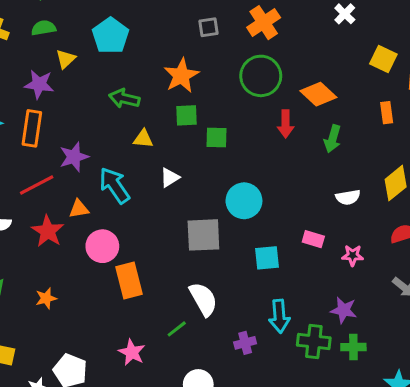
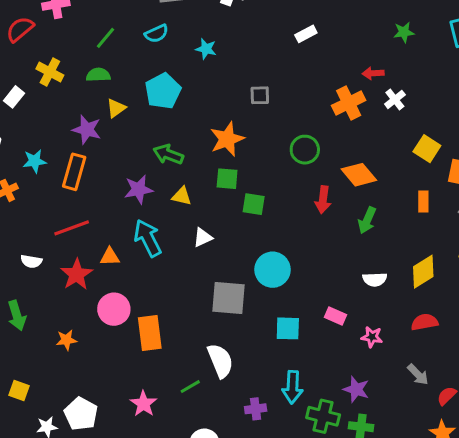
orange cross: (264, 23) -> (349, 103), moved
green circle: (261, 76) -> (305, 150), size x0.7
purple star: (74, 157) -> (139, 189), moved
pink circle: (102, 246) -> (114, 309), moved

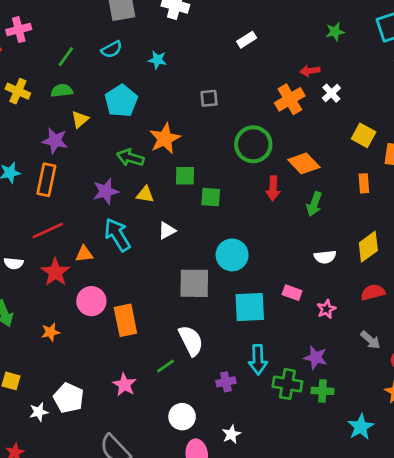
orange star: (227, 139) -> (165, 139), moved
green circle: (305, 150) -> (253, 144), size x1.4
cyan square: (288, 328) -> (250, 307), size x1.4
pink star: (372, 337) -> (326, 309), turned -30

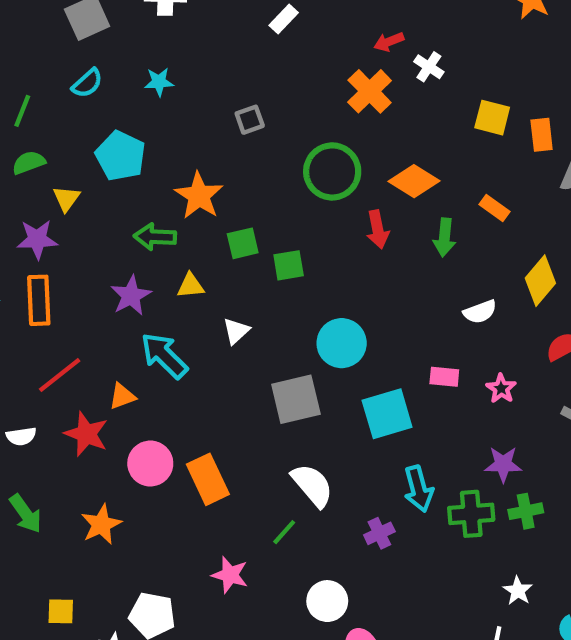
orange rectangle: (364, 183) -> (495, 208), moved, turned -36
orange star: (51, 332) -> (101, 524), size x1.4
white star: (231, 434) -> (518, 591), moved

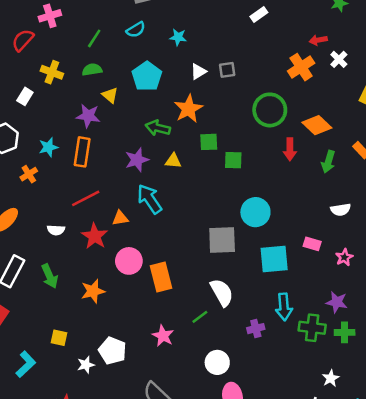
yellow triangle: (66, 199) -> (110, 95), turned -36
white triangle: (236, 331) -> (198, 72), moved

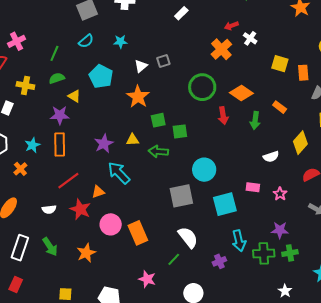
green arrow: (158, 128) -> (158, 151), moved

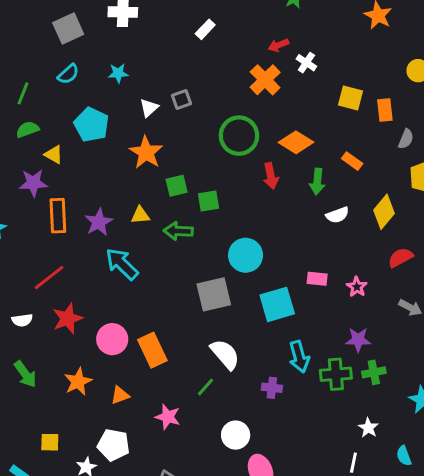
orange rectangle: (60, 144) -> (58, 216), moved
white semicircle: (271, 157) -> (337, 215), moved
orange triangle: (98, 192) -> (120, 395), moved
red star: (80, 209) -> (68, 319), turned 30
purple cross: (219, 261) -> (272, 388), turned 32

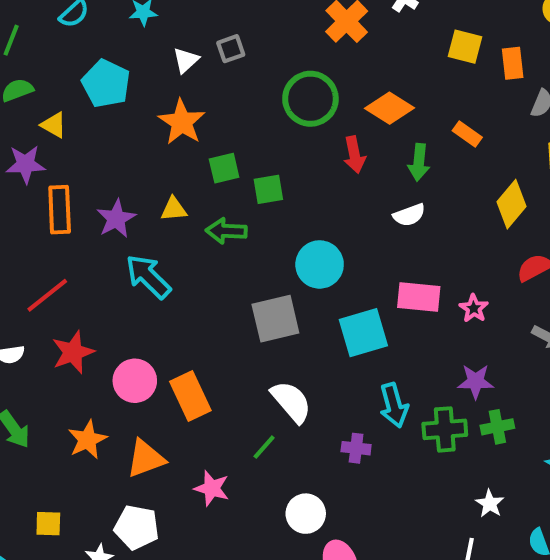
white semicircle: (337, 215) -> (409, 215), moved
pink rectangle: (317, 279) -> (419, 297), size x1.5
orange triangle: (120, 395) -> (146, 459), size x1.5

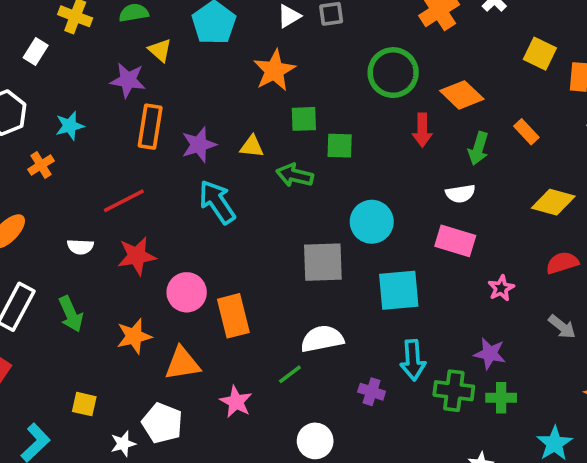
yellow diamond: (512, 204) -> (553, 202), turned 54
pink rectangle: (419, 297) -> (455, 241), moved
white semicircle: (291, 402) -> (322, 339), turned -72

